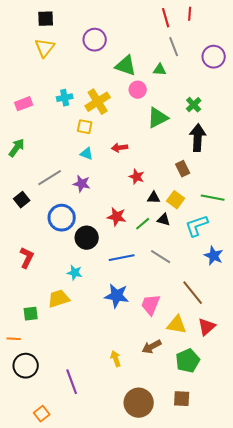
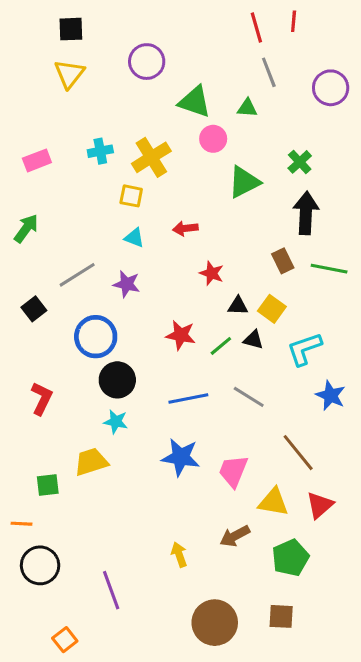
green line: (213, 198) -> (329, 269), moved
black circle: (87, 238) -> (117, 380), moved

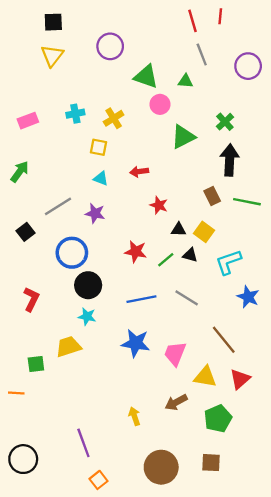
yellow cross: (151, 157) -> (114, 118), size x0.7
black circle: (40, 565) -> (23, 459), moved
orange square: (65, 640) -> (99, 480), moved

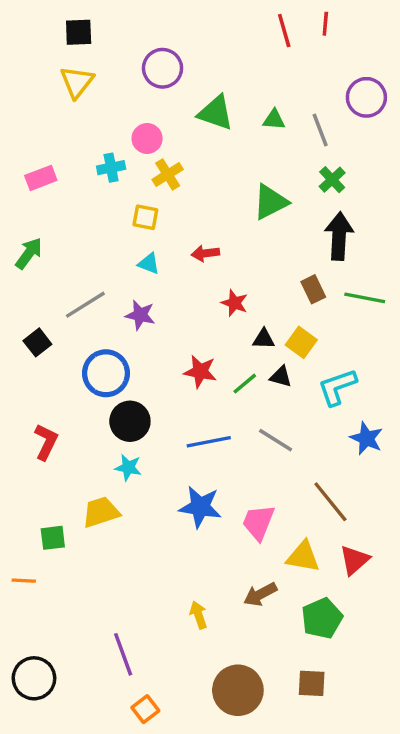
gray line: (202, 54) -> (320, 130), moved
pink circle: (160, 104) -> (147, 138), moved

